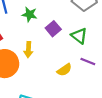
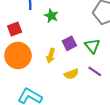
purple square: (53, 29) -> (69, 43), moved
yellow arrow: (28, 50) -> (51, 56), moved

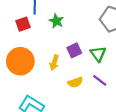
red square: (15, 29) -> (23, 24), moved

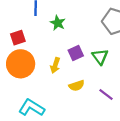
red square: (23, 24) -> (18, 38), moved
purple line: (100, 80) -> (106, 94), moved

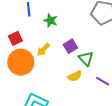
green triangle: (100, 57) -> (86, 58), moved
yellow arrow: (55, 65) -> (43, 50), moved, turned 32

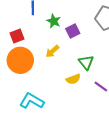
purple square: (70, 46) -> (73, 31), moved
yellow arrow: (43, 50) -> (52, 51), moved

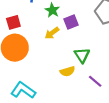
yellow arrow: (52, 51) -> (52, 33), moved

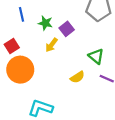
green triangle: (82, 55) -> (96, 56), moved

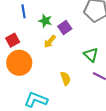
yellow semicircle: (77, 77) -> (65, 78), moved, turned -80

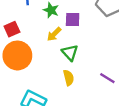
purple square: (65, 27) -> (73, 20), turned 32
green triangle: (91, 55) -> (70, 53), moved

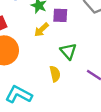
green triangle: (70, 53) -> (68, 51), moved

